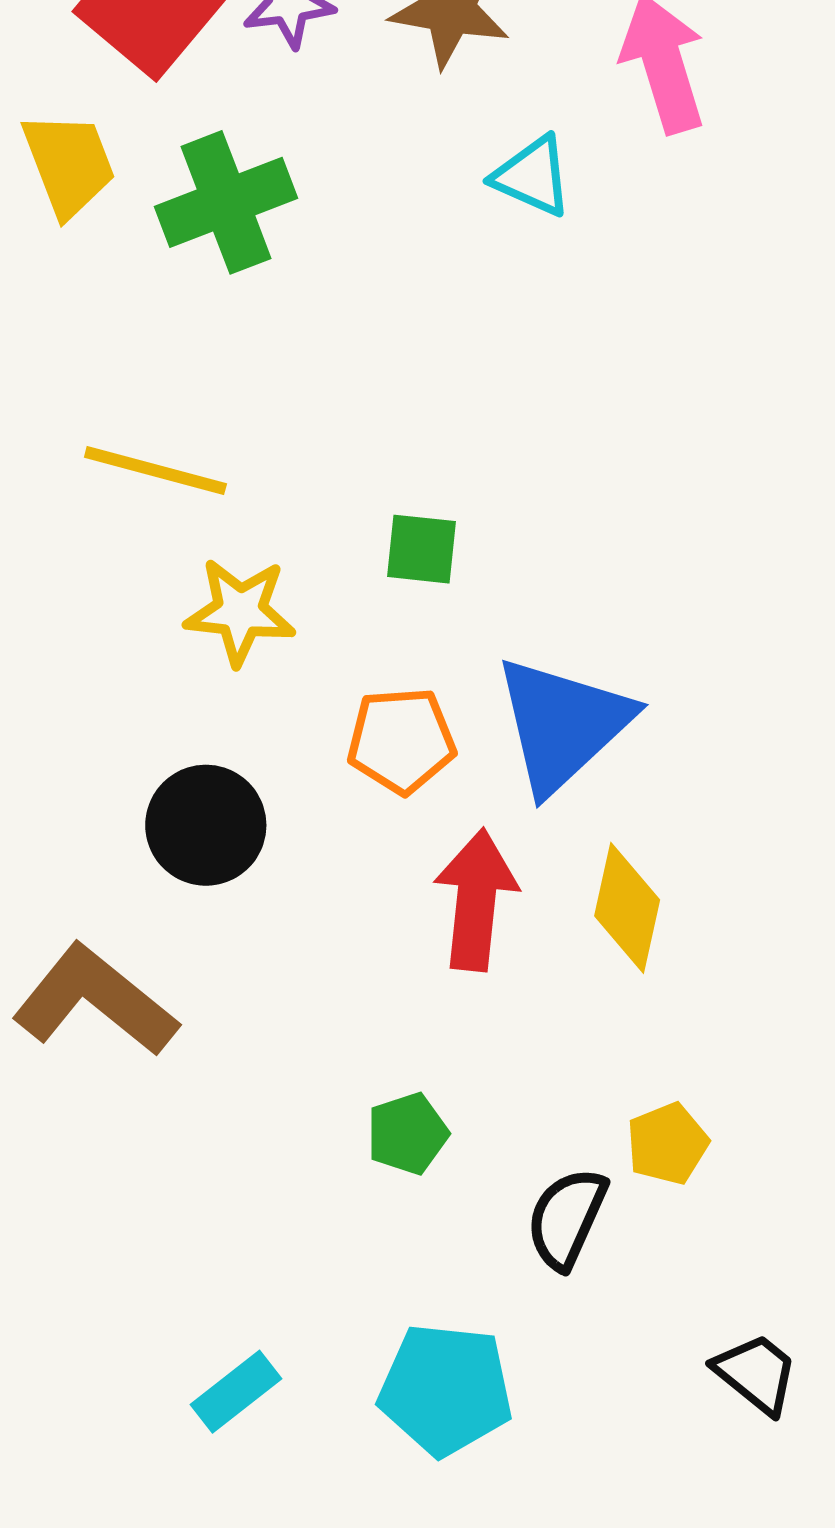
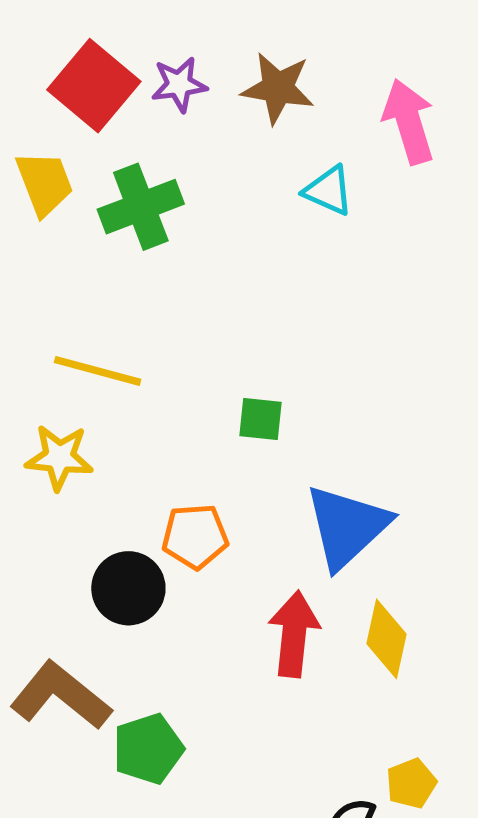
yellow star: (240, 612) -> (59, 457), moved
orange pentagon: (401, 741) -> (195, 536), moved
green pentagon: (407, 1134) -> (148, 749), moved, size x1.4

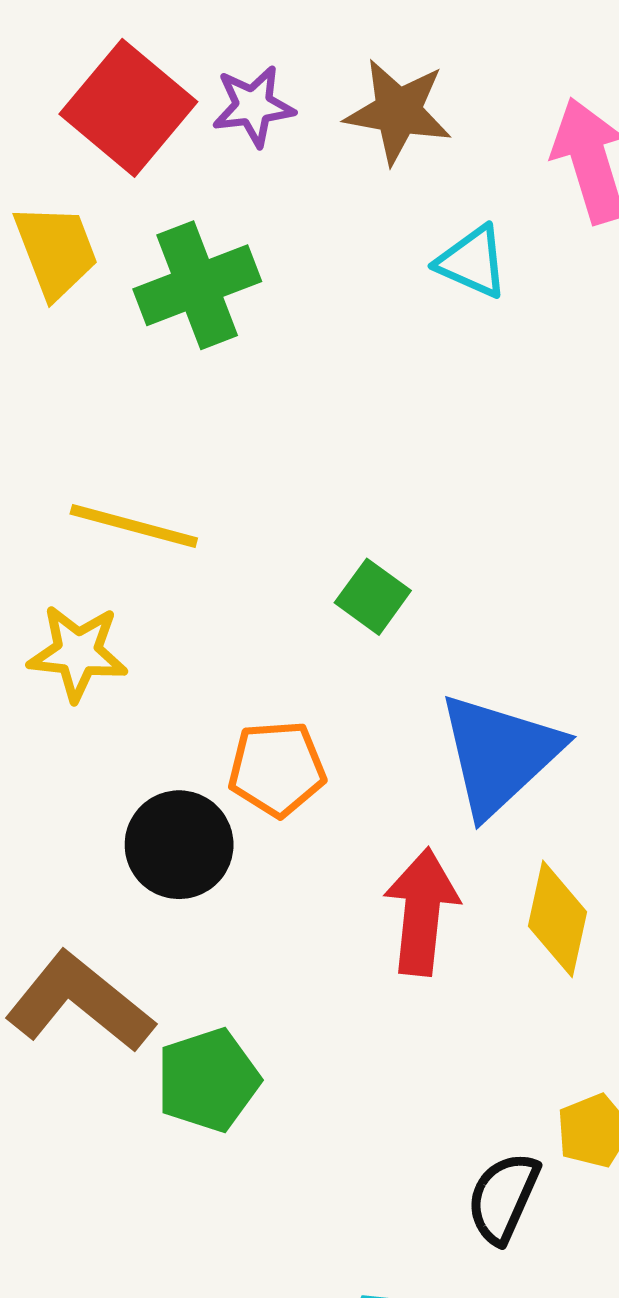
green square: (261, 419) -> (373, 597), turned 30

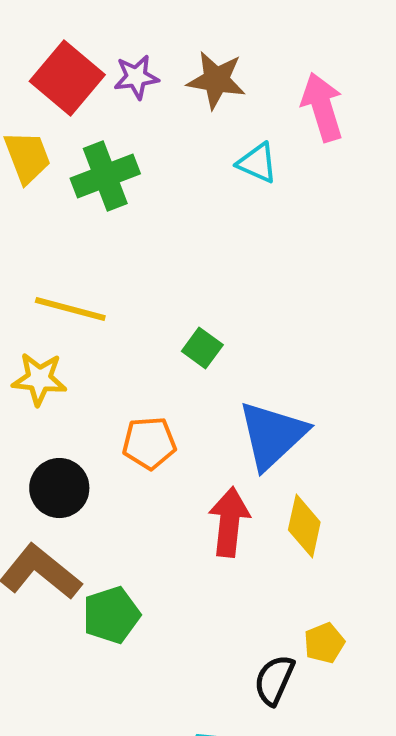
black circle: (179, 845) -> (59, 488), moved

